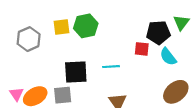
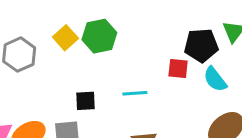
yellow square: (62, 27) -> (65, 38), turned -35
black square: (76, 72) -> (86, 101), size x0.6

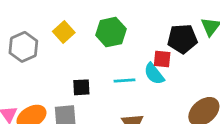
green hexagon: (99, 36) -> (111, 32), moved
cyan semicircle: (215, 79) -> (154, 74), moved

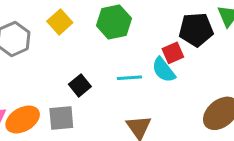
red square: (162, 59) -> (173, 53), turned -30
black square: (81, 87) -> (80, 85), turned -36

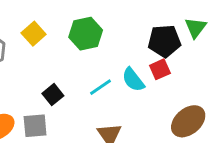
red square: (173, 53) -> (160, 69), moved
cyan line: (129, 78) -> (100, 87), turned -30

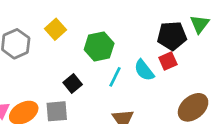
green hexagon: (86, 34) -> (99, 46), moved
cyan line: (100, 87) -> (115, 77), turned -30

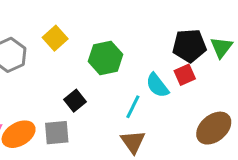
green triangle: (200, 24) -> (221, 47), moved
cyan line: (115, 77) -> (133, 107), moved

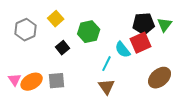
red square: (185, 75) -> (141, 43), size x1.5
black square: (75, 101) -> (63, 48), moved

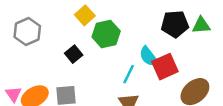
yellow square: (56, 19) -> (85, 15), moved
green triangle: (165, 25) -> (201, 25), turned 49
red square: (141, 43) -> (165, 67), moved

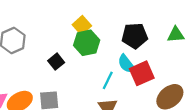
yellow square: (85, 15) -> (82, 25), moved
black pentagon: (175, 24) -> (135, 36), moved

